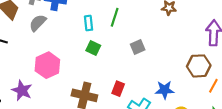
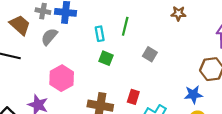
gray square: (138, 47) -> (150, 54), turned -32
blue star: (165, 90) -> (193, 95), moved

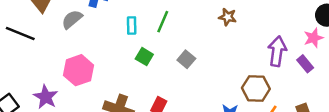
green square: (106, 58) -> (144, 57), moved

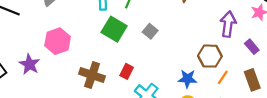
green square: (144, 57) -> (114, 29), size x1.6
purple rectangle: (305, 64) -> (252, 47), moved

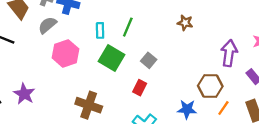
pink hexagon: (58, 41) -> (65, 53), moved
red rectangle: (127, 71) -> (140, 88), moved

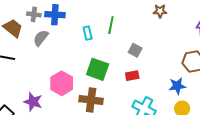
pink hexagon: (65, 53) -> (62, 83), moved
green square: (111, 58) -> (98, 69), moved
red rectangle: (140, 88) -> (132, 76), turned 64

